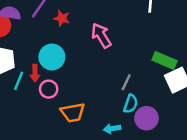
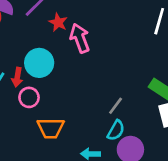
pink arrow: (101, 36) -> (80, 38), moved

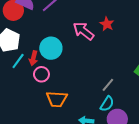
red star: (58, 22) -> (107, 24), moved
pink arrow: (80, 38) -> (83, 31), turned -35

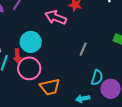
pink circle: (41, 74) -> (29, 68), size x1.5
gray line: (108, 85) -> (83, 49), moved

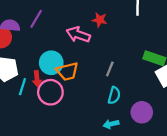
cyan semicircle: (97, 78) -> (114, 95), moved
orange trapezoid: (50, 87) -> (67, 71), moved

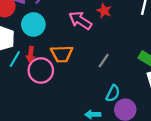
cyan circle: (51, 63) -> (33, 25), moved
cyan semicircle: (114, 95) -> (113, 93), moved

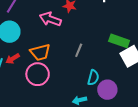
red arrow: (31, 54) -> (13, 59), turned 64
pink circle: (41, 70) -> (38, 74), moved

